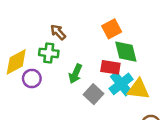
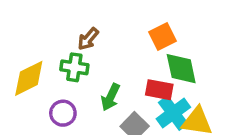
brown arrow: (58, 32) -> (88, 39), turned -98
purple circle: (32, 79) -> (63, 113), moved

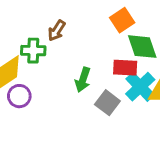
green cross: (74, 67) -> (33, 51), moved
purple circle: (63, 113) -> (19, 96), moved

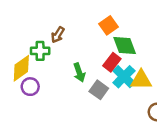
red rectangle: (125, 68) -> (112, 62), turned -54
green arrow: (83, 80) -> (79, 72), turned -36

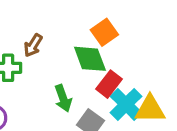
green diamond: (125, 45) -> (90, 59), moved

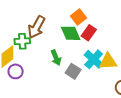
brown arrow: (33, 45) -> (36, 27), size x1.6
red rectangle: (109, 84) -> (89, 33), moved

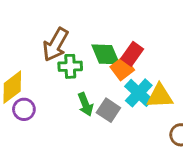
orange square: (78, 17) -> (122, 68), moved
green cross: (22, 41) -> (70, 66), moved
green arrow: (56, 58) -> (85, 104), moved

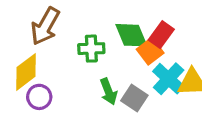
brown arrow: (56, 45) -> (45, 26), moved

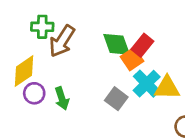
brown arrow: (45, 26) -> (62, 41), moved
green cross: (91, 49) -> (42, 27), moved
green arrow: (109, 91) -> (62, 98), moved

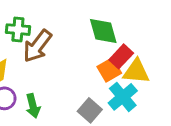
green diamond: (117, 44) -> (103, 31), moved
yellow triangle: (167, 88) -> (136, 71), moved

